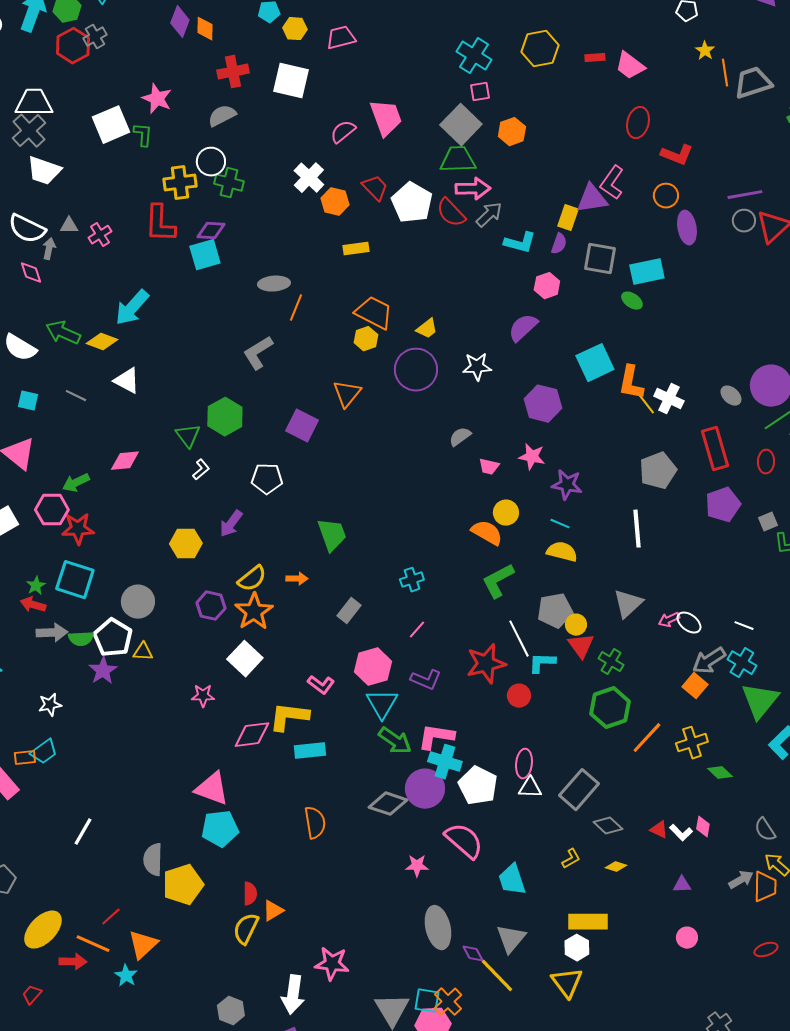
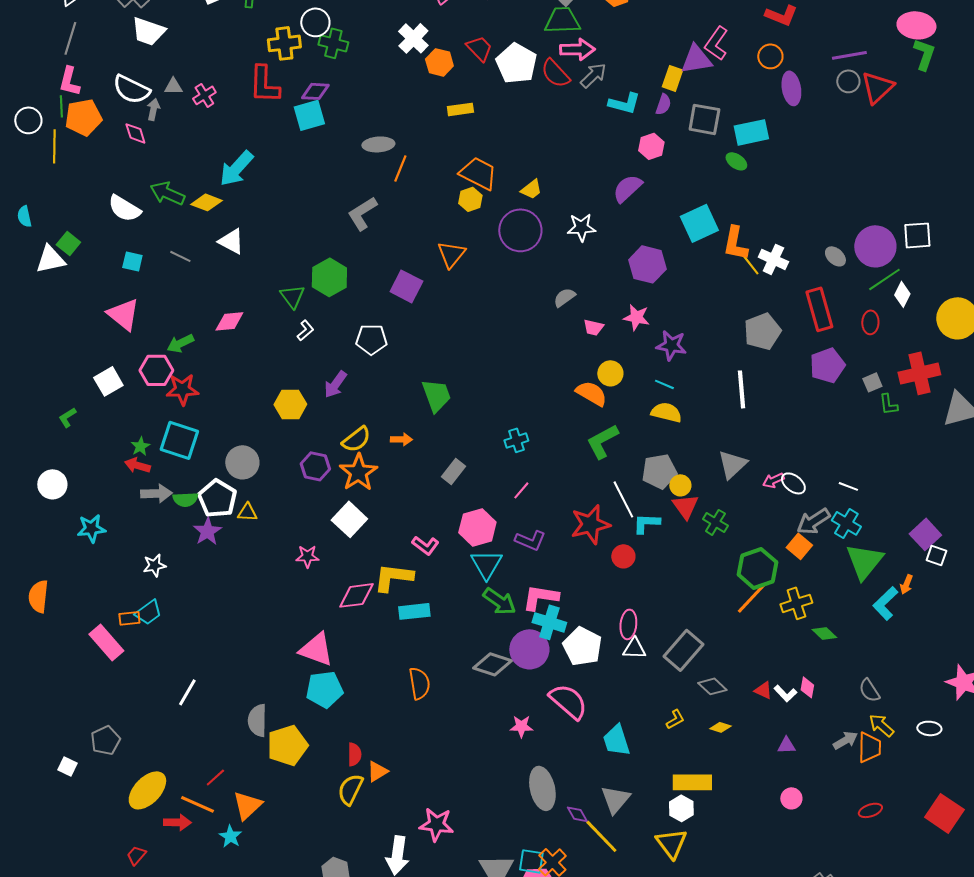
green hexagon: (610, 708) -> (757, 568), moved

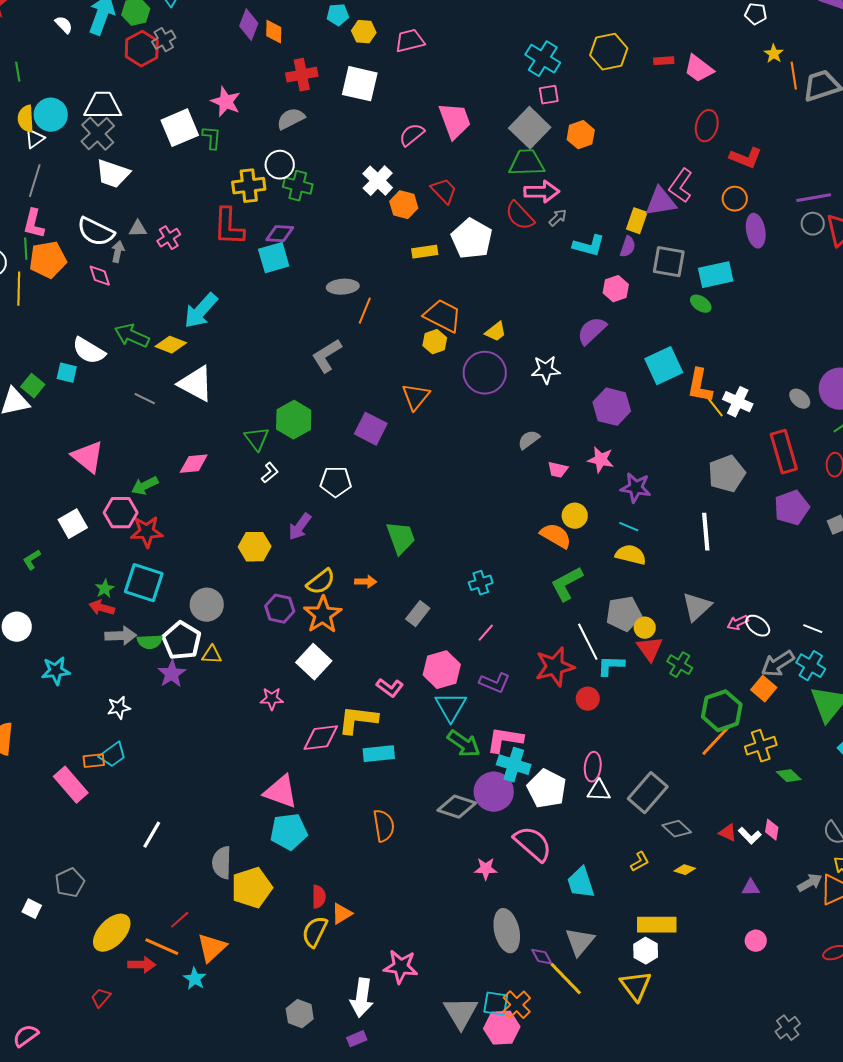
white pentagon: (516, 63) -> (472, 239), moved
gray arrow: (593, 75) -> (558, 218), size x0.7
white triangle: (231, 241) -> (196, 384), size x1.4
cyan square: (132, 261) -> (67, 373), moved

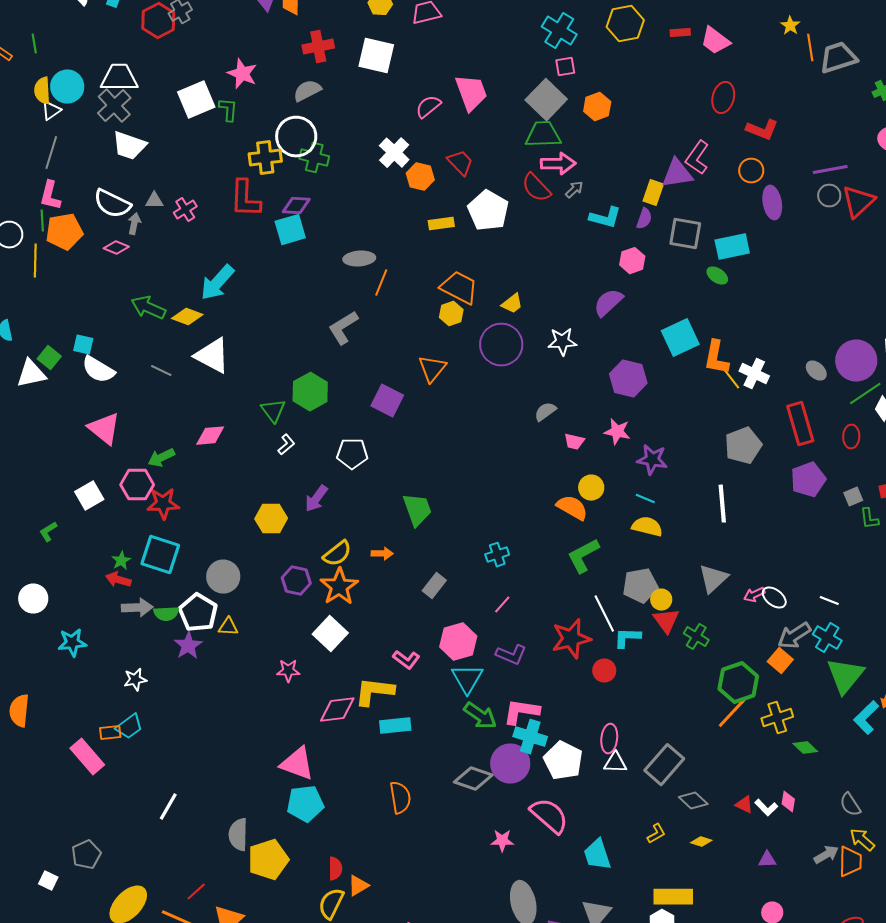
white circle: (280, 165) -> (296, 137), size x1.4
pink diamond: (100, 276) -> (116, 248), turned -50
white semicircle: (89, 351) -> (98, 370), moved

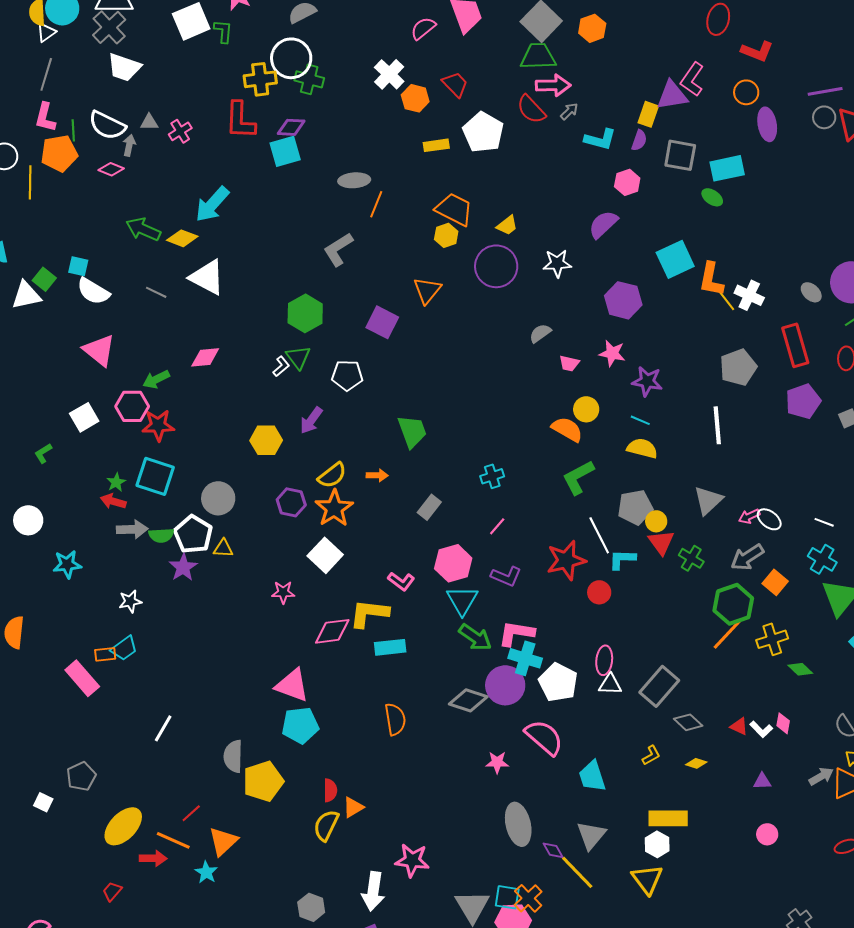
green line: (42, 221) -> (73, 130), moved
green triangle: (273, 411) -> (298, 357), moved
gray arrow: (794, 636) -> (747, 557), moved

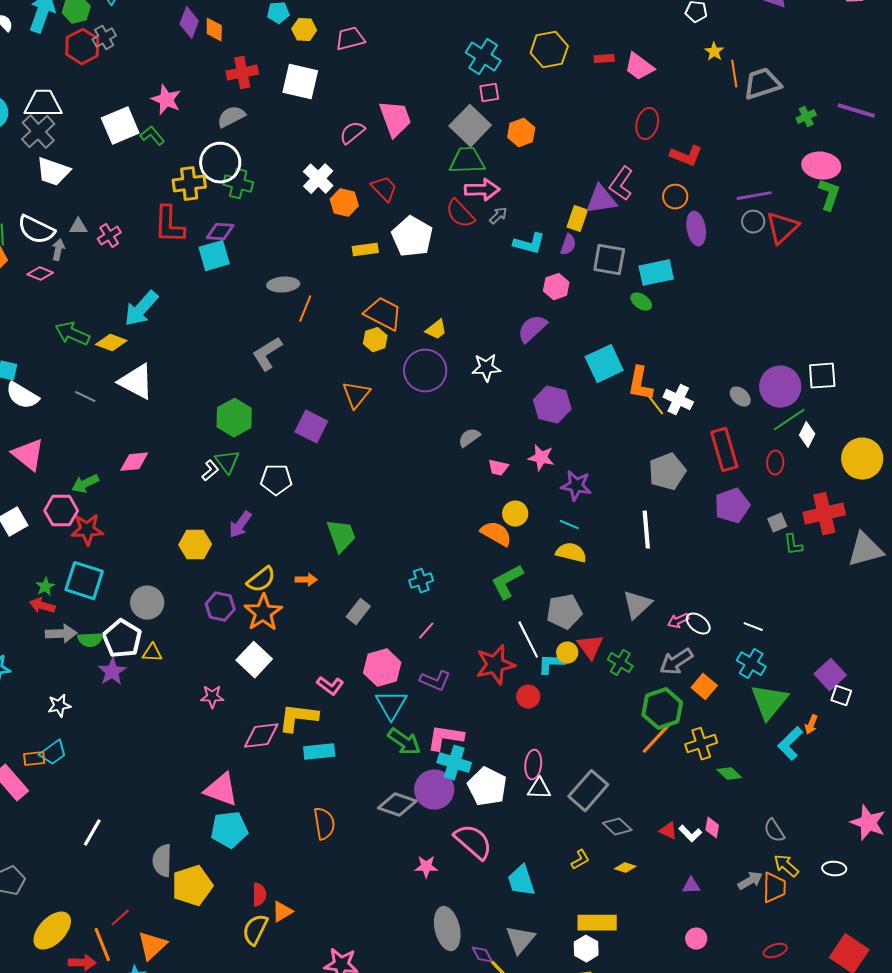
green L-shape: (223, 31) -> (152, 136), turned -45
yellow circle: (656, 521) -> (567, 653), moved
orange line: (173, 840) -> (102, 945), turned 44

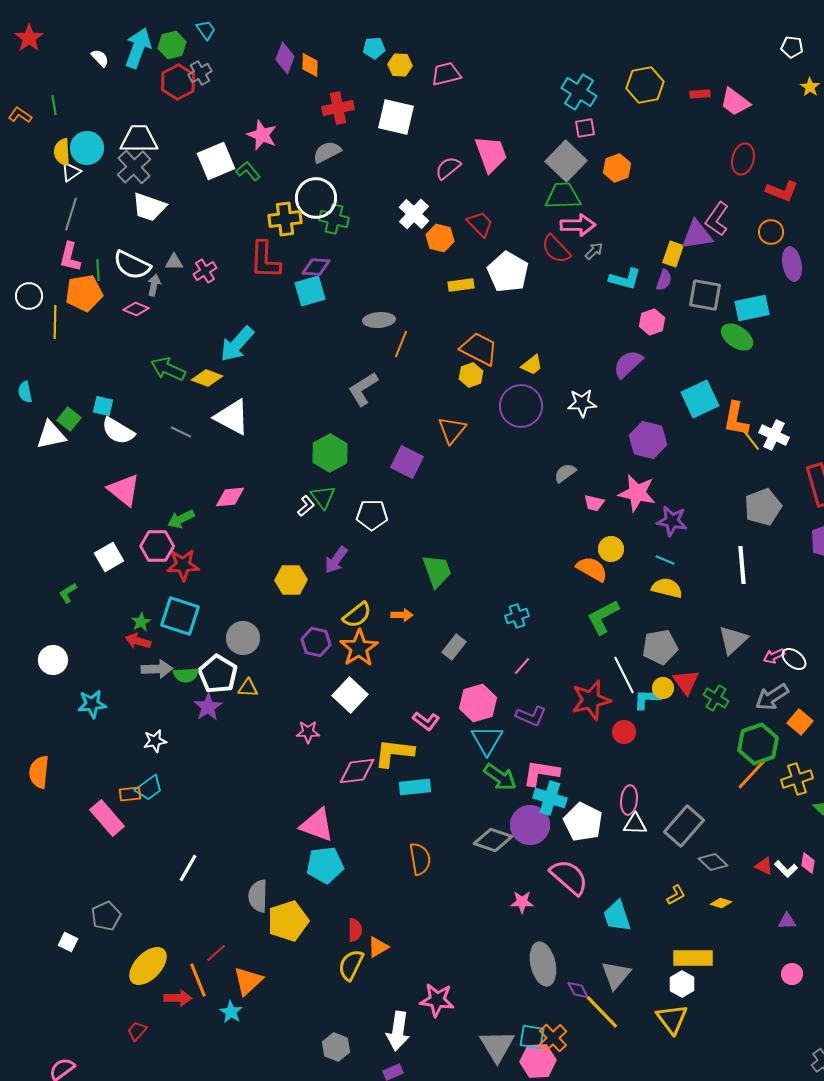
green ellipse: (641, 302) -> (737, 337), size x1.5
pink star: (541, 458) -> (637, 493), size x1.4

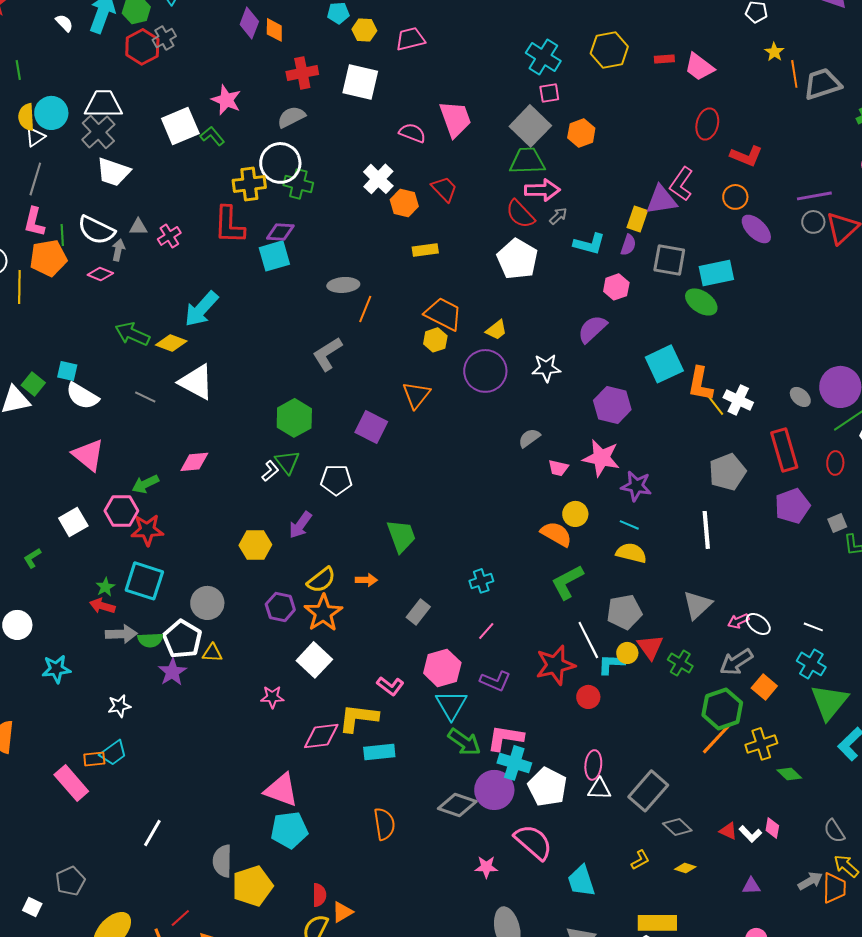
pink semicircle: (448, 168) -> (412, 133), turned 60
purple ellipse: (792, 264) -> (756, 229), turned -36
white pentagon: (508, 272) -> (517, 259), moved

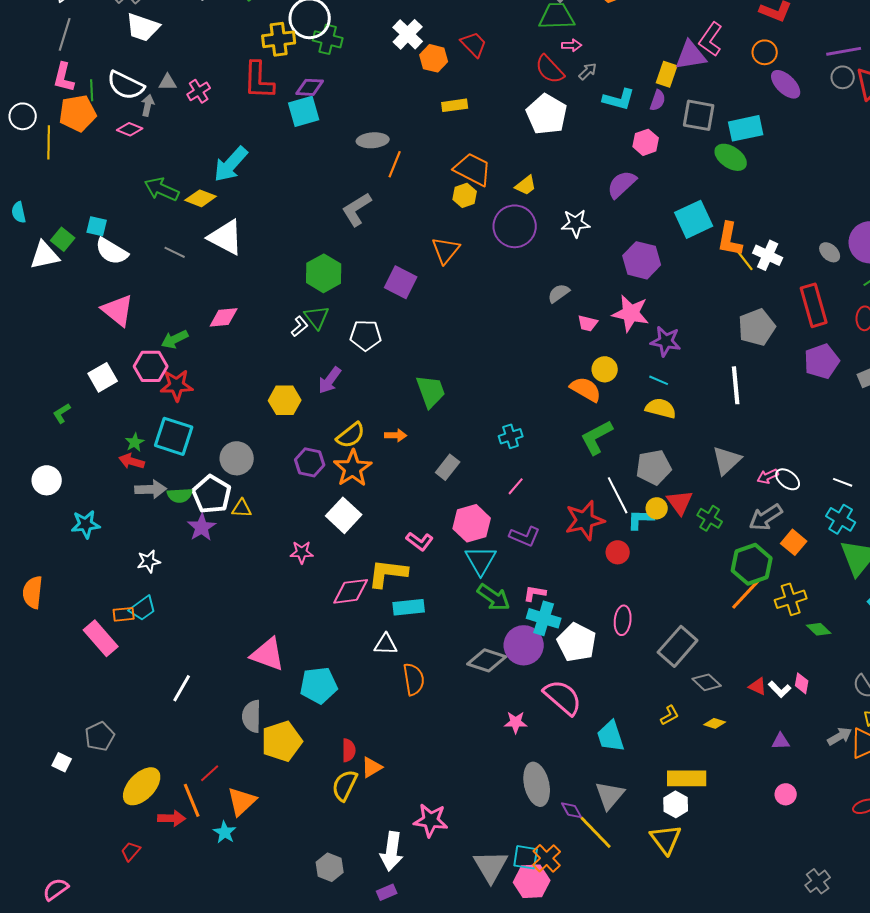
pink arrow: (542, 190) -> (572, 45), size x0.6
pink L-shape: (505, 738) -> (535, 593), size x0.6
white triangle: (599, 789) -> (386, 644), moved
pink triangle: (281, 790) -> (268, 654), moved

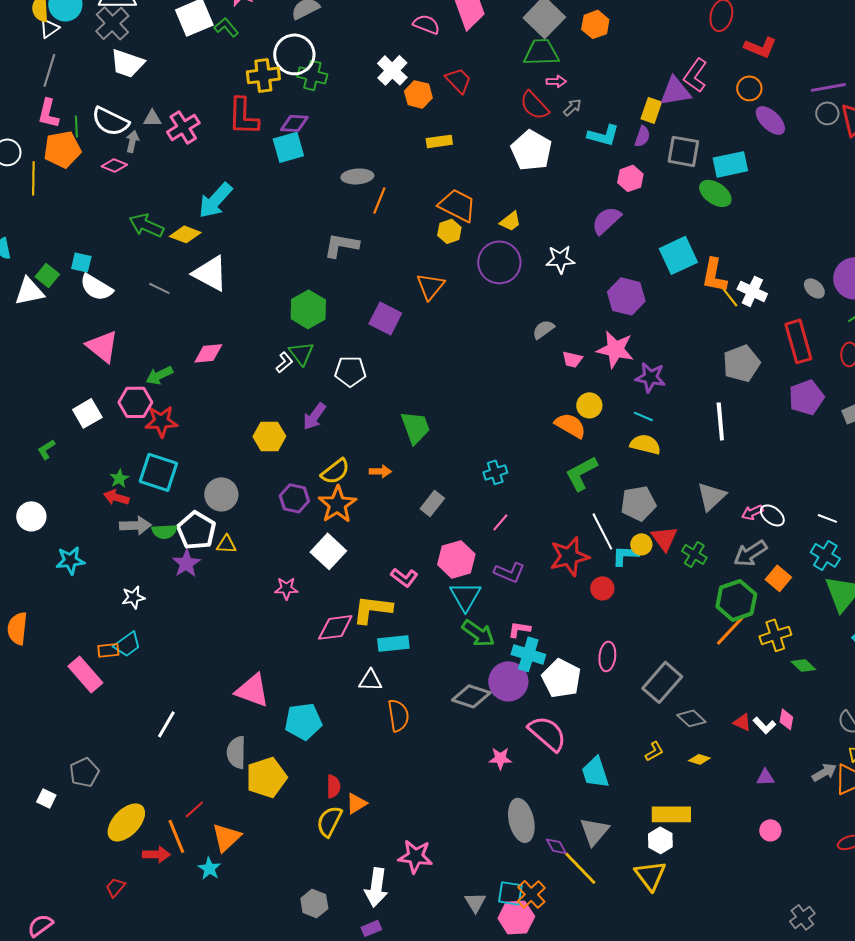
pink cross: (199, 91) -> (183, 127), size x1.4
gray L-shape: (357, 209) -> (341, 245), turned 42
gray triangle: (491, 866) -> (475, 902), size x0.6

